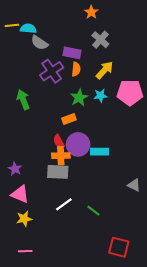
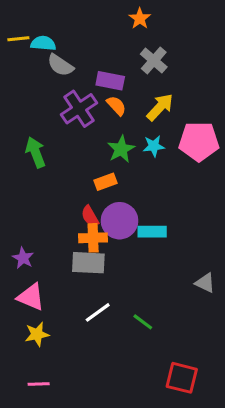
orange semicircle: (76, 69) -> (116, 106), turned -48

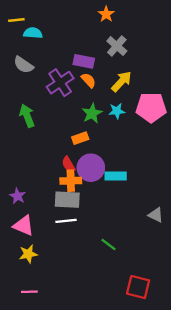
yellow line: (18, 39) -> (16, 20), moved
gray semicircle: (60, 65) -> (23, 65), moved
white line: (98, 312) -> (66, 221), moved, turned 30

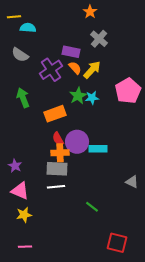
yellow arrow: (122, 81) -> (92, 70), moved
pink pentagon: (151, 107) -> (128, 91), turned -30
cyan star: (117, 111) -> (92, 98), moved
orange rectangle: (80, 138) -> (55, 114), moved, size x1.5

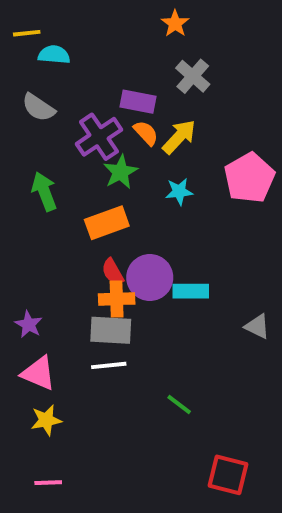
green star: (78, 96) -> (120, 172), moved
gray triangle: (132, 182) -> (257, 326), moved

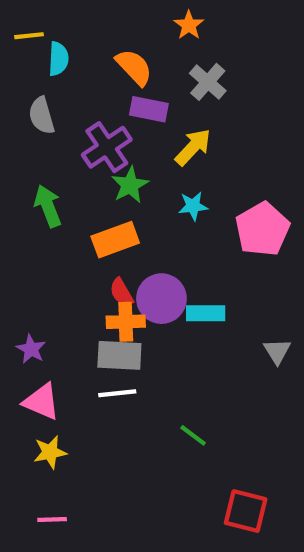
cyan semicircle: (54, 55) -> (58, 59), turned 88
gray semicircle: (38, 107) -> (42, 116), turned 40
orange semicircle: (146, 133) -> (134, 67), moved, size x1.4
pink pentagon: (249, 178) -> (262, 229), moved
gray triangle: (257, 326) -> (277, 351), turned 32

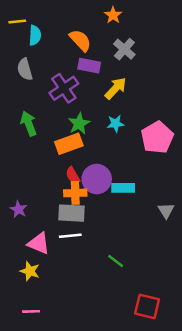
green star: (130, 185) -> (79, 124), moved
pink triangle: (42, 402) -> (39, 243), moved
yellow star: (50, 452) -> (30, 271), turned 30

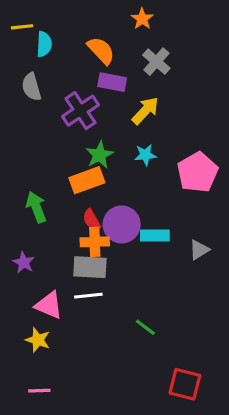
green arrow: (29, 124) -> (36, 207), moved
gray triangle: (166, 211) -> (199, 250), moved, turned 30

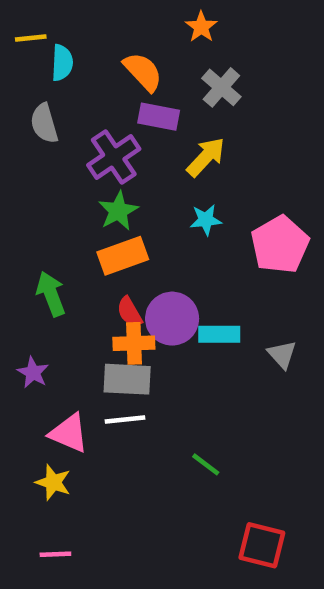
green star: (99, 155) -> (118, 211), moved
gray triangle: (199, 250) -> (282, 355), turned -40

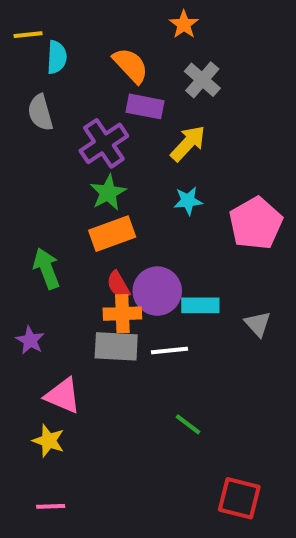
white line: (125, 420) -> (170, 351), moved

